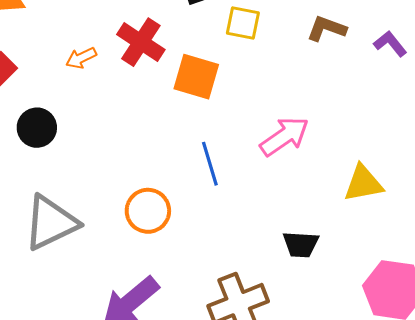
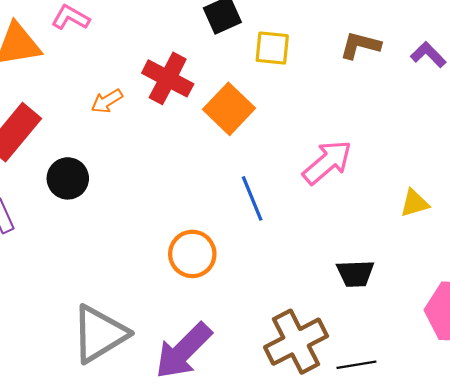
orange square: (196, 77) -> (229, 109), turned 33
yellow triangle: (363, 183) -> (414, 203), size x0.7
gray triangle: (51, 223) -> (99, 334), moved

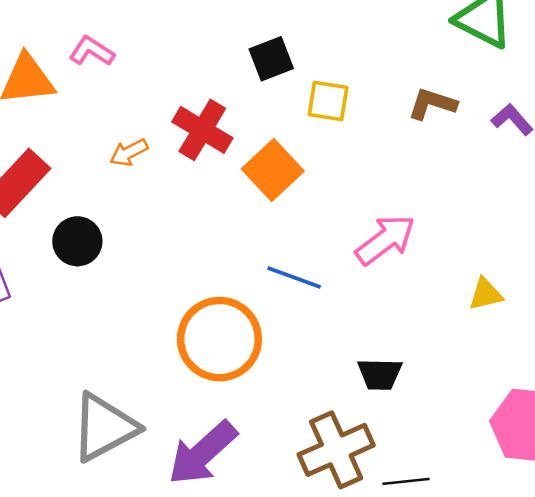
blue line: (252, 198) -> (294, 278), turned -51
orange circle: (192, 254) -> (219, 339), size x1.5
black trapezoid: (355, 273) -> (380, 374), moved

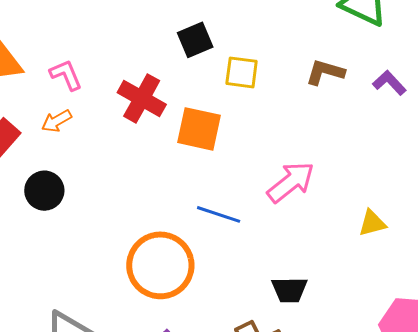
pink L-shape: (92, 51) -> (66, 75), moved, turned 36
orange arrow: (129, 153) -> (57, 121), moved
orange square: (273, 170) -> (199, 129), turned -33

